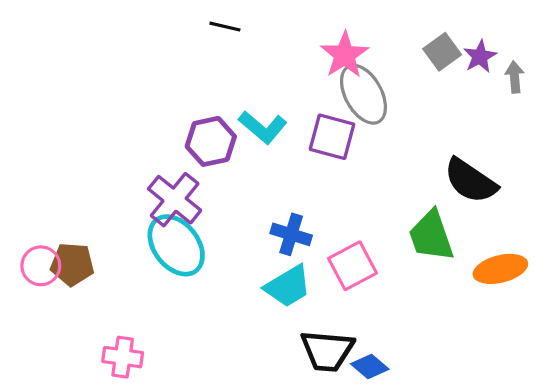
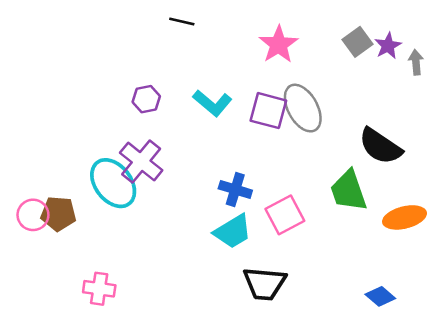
gray ellipse: (363, 94) -> (303, 108), moved
purple hexagon: (211, 141) -> (146, 99), moved, size x0.7
cyan ellipse: (176, 245) -> (113, 183), moved
blue diamond: (370, 367) -> (380, 296), moved

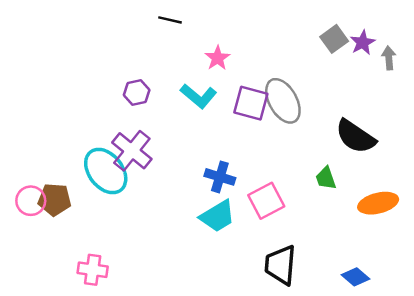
pink star: (279, 44) -> (218, 58), moved, size x0.7
green trapezoid: (349, 191) -> (326, 178), size x0.6
black trapezoid: (265, 284) -> (281, 265), moved, turned 90

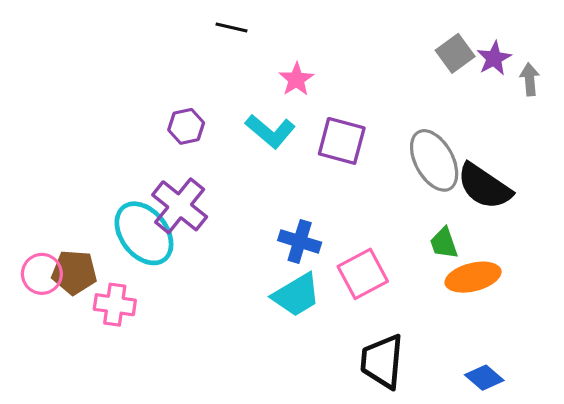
gray ellipse: (283, 101) -> (434, 160), moved
orange ellipse: (378, 203) -> (473, 277), moved
pink cross: (93, 270) -> (115, 305), moved

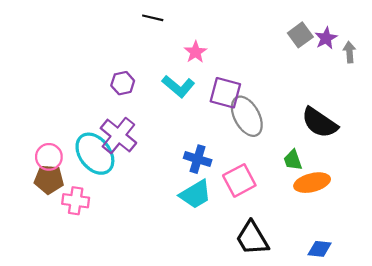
gray ellipse: (434, 160) -> (247, 116), moved
pink circle: (42, 274) -> (49, 157), moved
black trapezoid: (382, 361) -> (252, 238), turned -36
blue diamond: (484, 378) -> (320, 249), turned -35

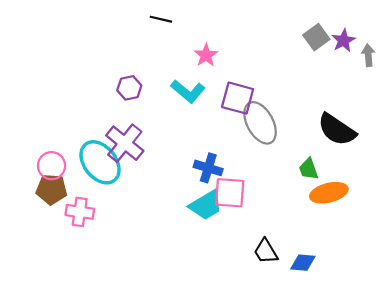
pink square: (239, 180) -> (230, 193), moved, turned 32
black trapezoid: (252, 238) -> (266, 251), size x0.7
blue diamond: (320, 249) -> (303, 263), moved

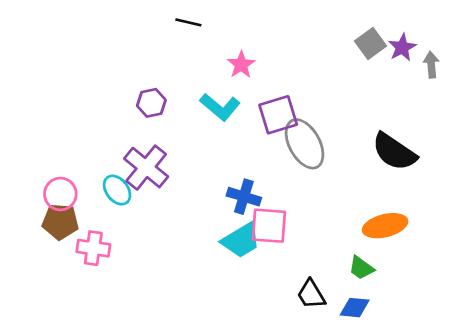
purple square: (238, 98) -> (278, 115), turned -32
cyan ellipse: (100, 162) -> (117, 190), size x0.6
green trapezoid: (309, 169) -> (361, 268), moved, turned -35

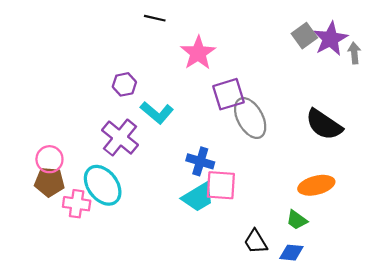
purple star: (402, 47) -> (330, 39), size x1.5
pink star: (241, 65) -> (198, 53), size x1.5
cyan L-shape: (220, 107) -> (157, 113), moved
cyan ellipse: (117, 190) -> (103, 185), moved, size x1.6

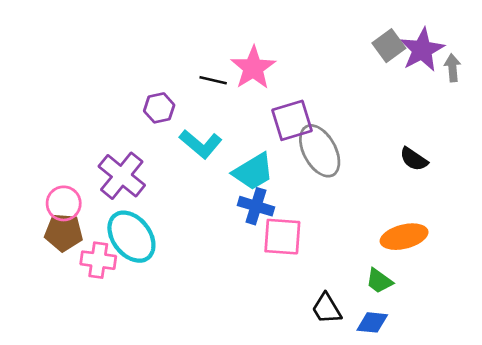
black line: (155, 18) -> (213, 80), moved
black semicircle: (324, 125) -> (414, 159), size x0.6
purple cross: (120, 138) -> (122, 176), moved
cyan trapezoid: (198, 197) -> (253, 172), moved

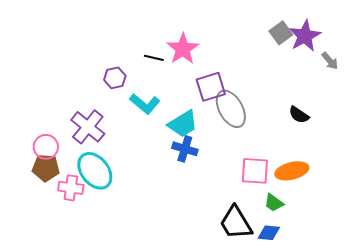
gray arrow: (452, 68) -> (330, 61), moved, turned 144
pink square: (282, 237) -> (255, 171), moved
black trapezoid: (327, 309) -> (236, 223), size x1.5

